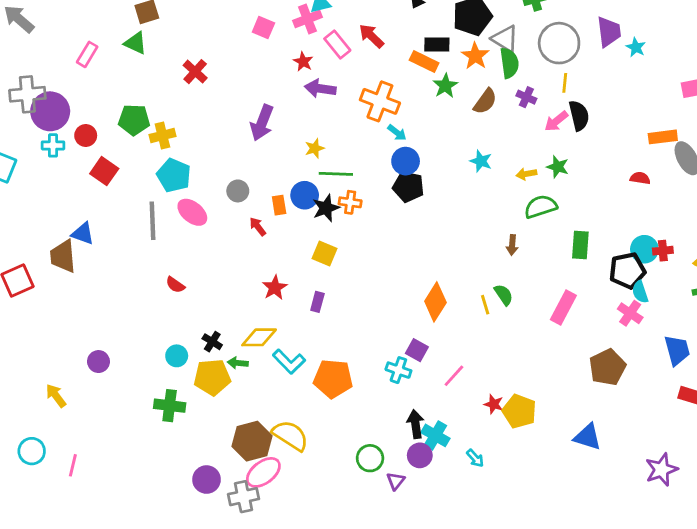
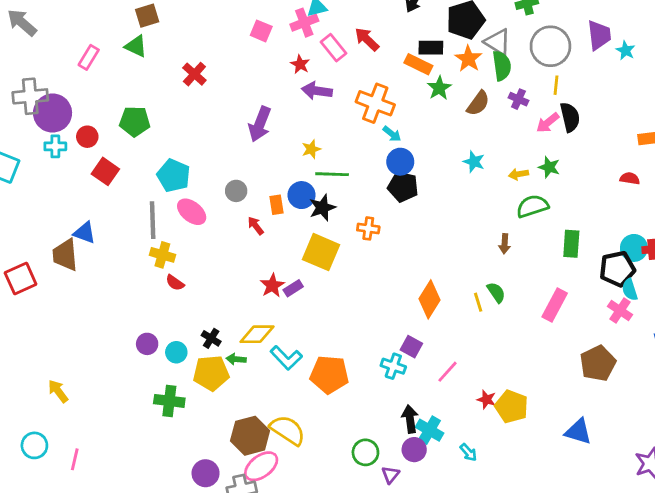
yellow cross: (162, 136) -> (162, 255), moved, turned 30
orange cross: (350, 202) -> (368, 228), moved
yellow square: (325, 253) -> (321, 252), size x1.5
purple rectangle: (317, 302) -> (293, 288), moved, turned 42
purple circle: (98, 362) -> (147, 344), moved

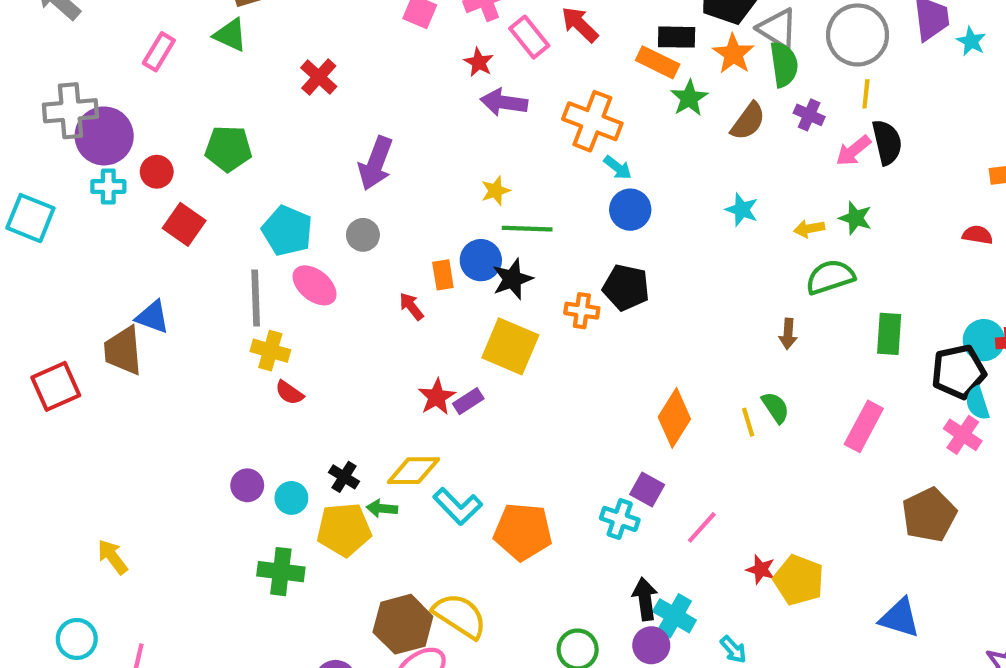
purple arrow: (260, 124) -> (376, 163), moved
black pentagon: (403, 187) -> (626, 287), moved
gray circle: (236, 191) -> (363, 235), moved

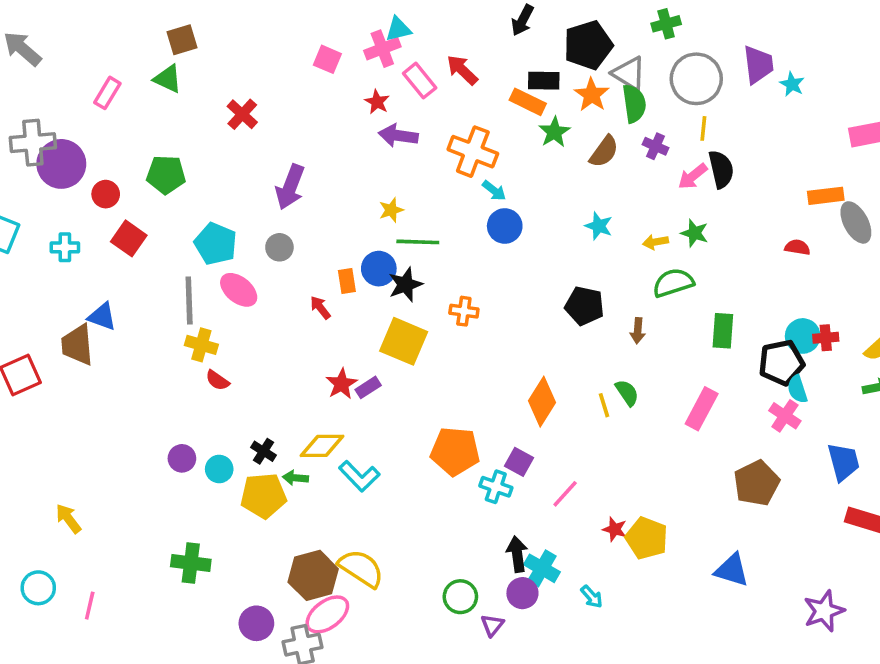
cyan cross: (108, 186) -> (65, 247), moved
black pentagon: (626, 287) -> (585, 306), moved
orange pentagon: (523, 532) -> (455, 451), moved
green cross: (281, 572) -> (191, 563), moved

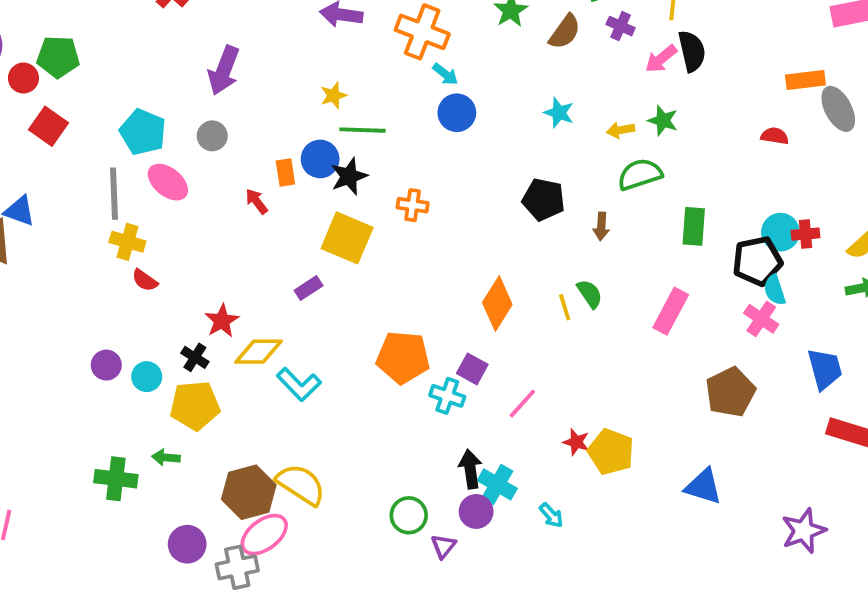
green pentagon: (166, 175) -> (58, 57), moved
red star: (342, 384) -> (222, 321), moved
green arrow: (295, 478) -> (166, 458), moved

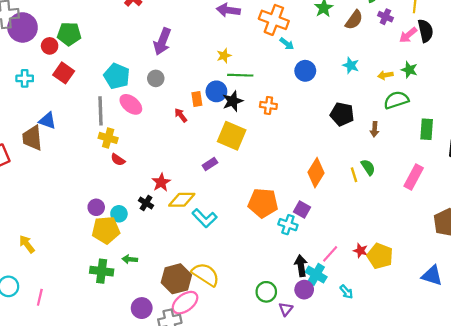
blue circle: (457, 113) -> (305, 71), moved
orange cross: (413, 205) -> (268, 105), moved
pink line: (522, 404) -> (330, 254), moved
yellow pentagon: (195, 406) -> (106, 230), moved

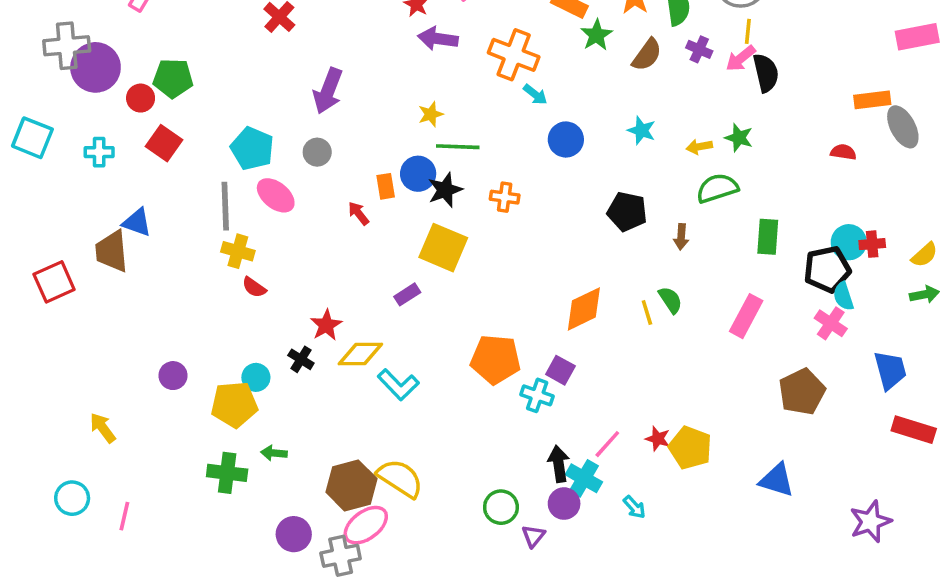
pink arrow: (408, 35) -> (741, 58), moved
orange diamond: (316, 173) -> (584, 309), turned 32
purple circle: (96, 207) -> (173, 376), moved

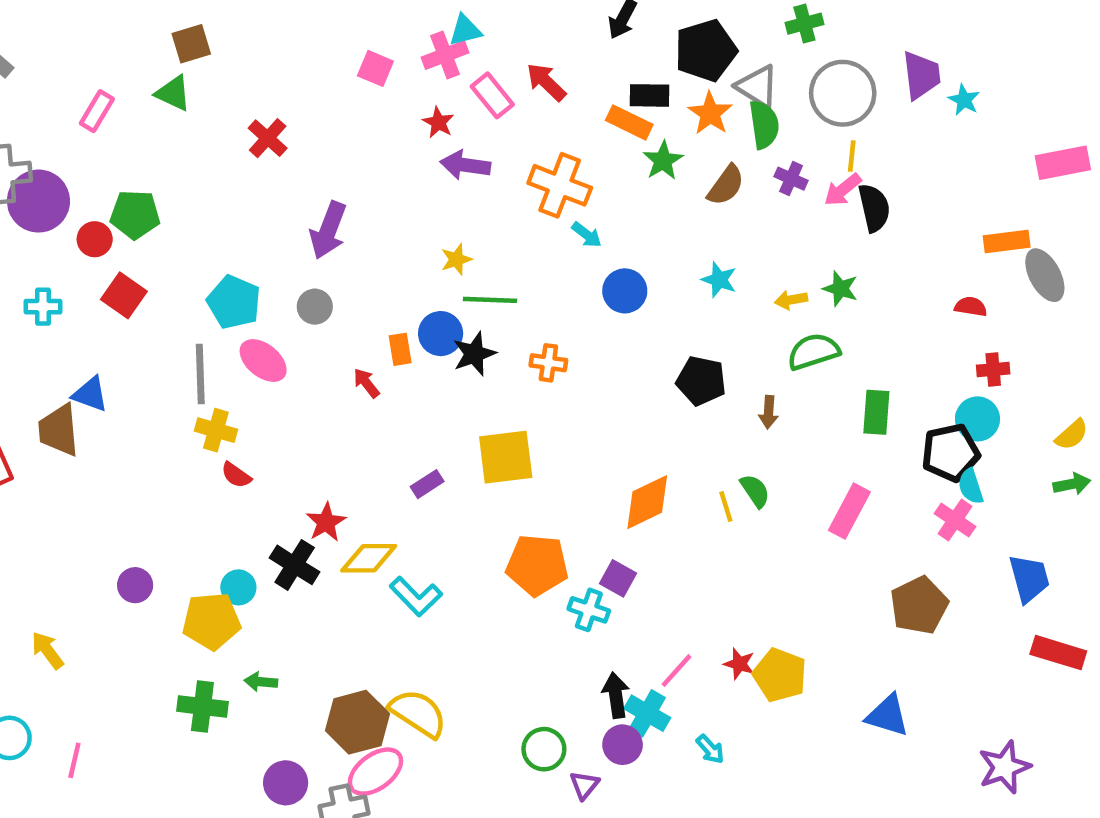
red cross: (872, 244) -> (993, 370), moved
yellow square: (443, 248) -> (506, 457), moved, turned -30
black cross: (301, 359) -> (295, 565), size x1.5

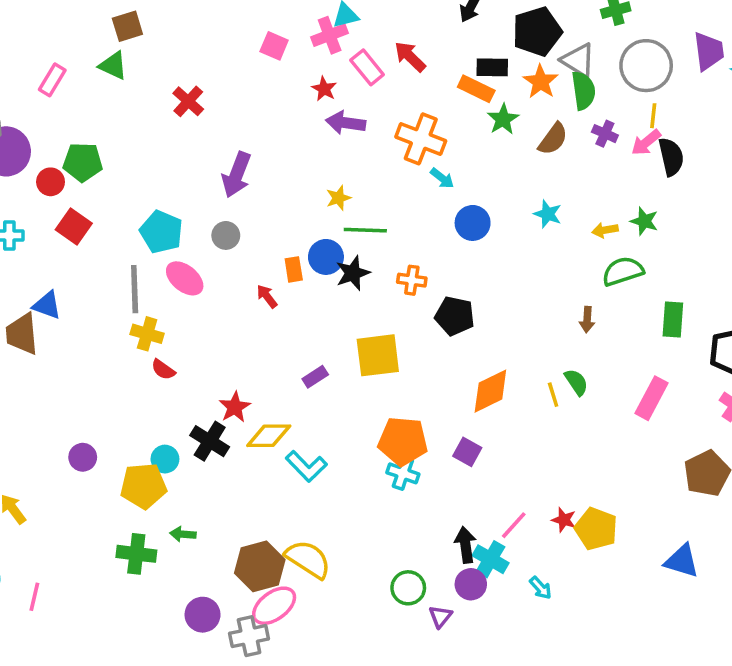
black pentagon: (701, 381) -> (455, 316), moved
cyan cross: (589, 610) -> (403, 473), moved

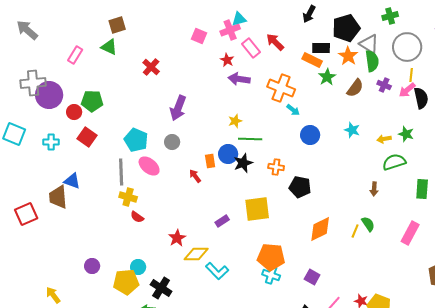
yellow line: (553, 395) -> (355, 231), turned 40
black cross: (210, 441) -> (161, 288), moved
purple square: (467, 452) -> (312, 277), moved

